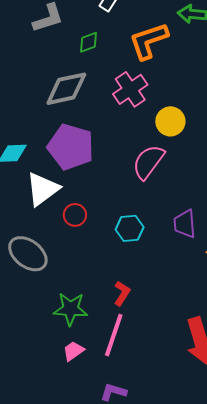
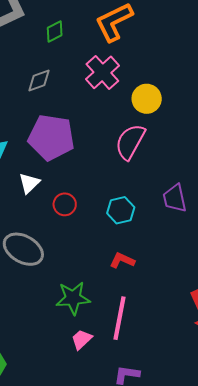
gray diamond: (66, 89) -> (39, 80), size x0.6
white triangle: (43, 189) -> (29, 183), size x0.6
red L-shape: (122, 293) -> (122, 260), moved, turned -90

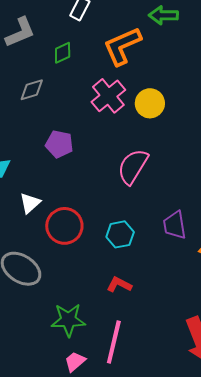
gray diamond: (39, 80) -> (32, 90), moved
yellow circle: (147, 99) -> (150, 103), moved
purple pentagon: (51, 137) -> (59, 144), moved, size x0.6
red circle: (65, 204) -> (64, 226), size x1.6

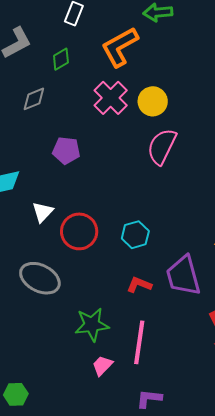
pink semicircle: (133, 166) -> (162, 146), moved
purple trapezoid: (175, 225) -> (183, 276), moved, size x1.4

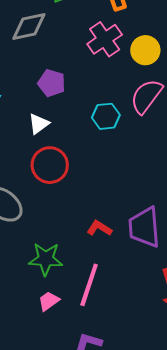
gray diamond: (34, 99) -> (29, 27), size x1.4
white triangle: (43, 212) -> (39, 124), moved
cyan hexagon: (135, 235) -> (106, 116), moved

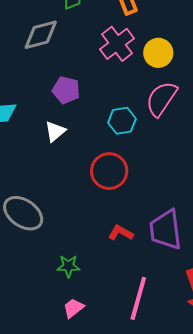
red circle: (50, 165) -> (109, 171), moved
green star: (46, 259) -> (68, 266), size x0.7
pink line: (89, 285) -> (138, 298), moved

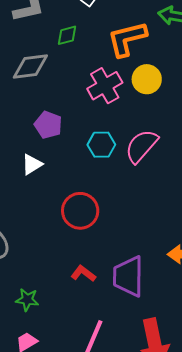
yellow circle: (158, 53) -> (147, 79), moved
cyan hexagon: (122, 121) -> (101, 145), moved

